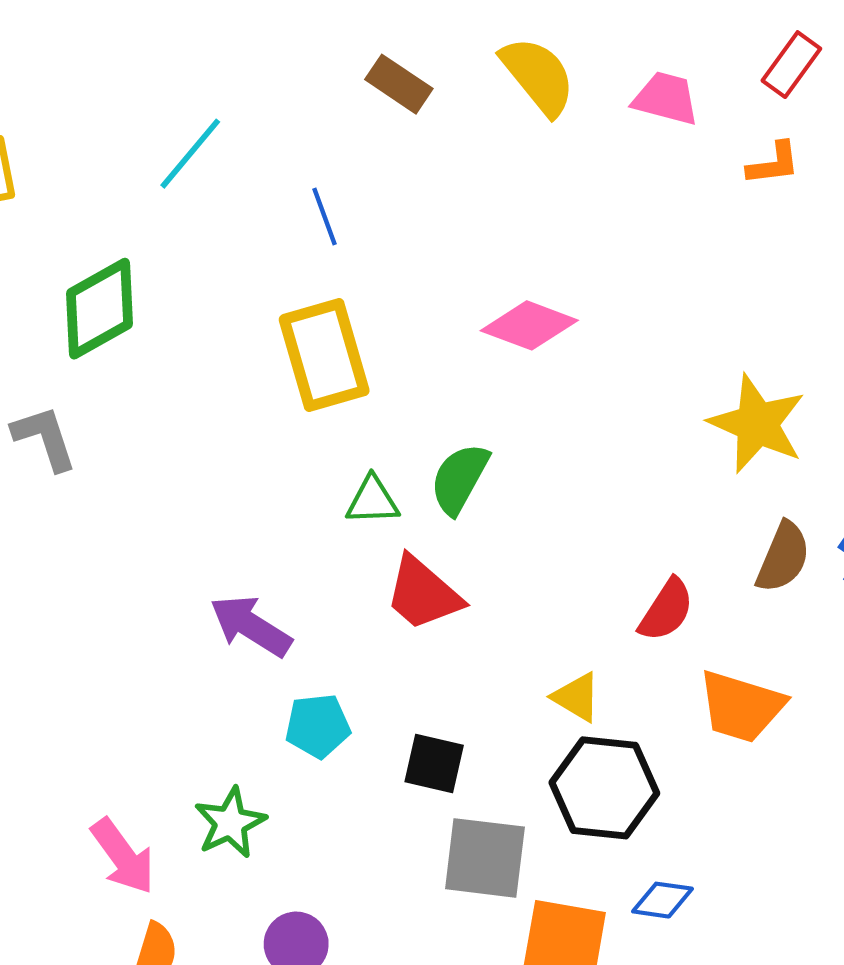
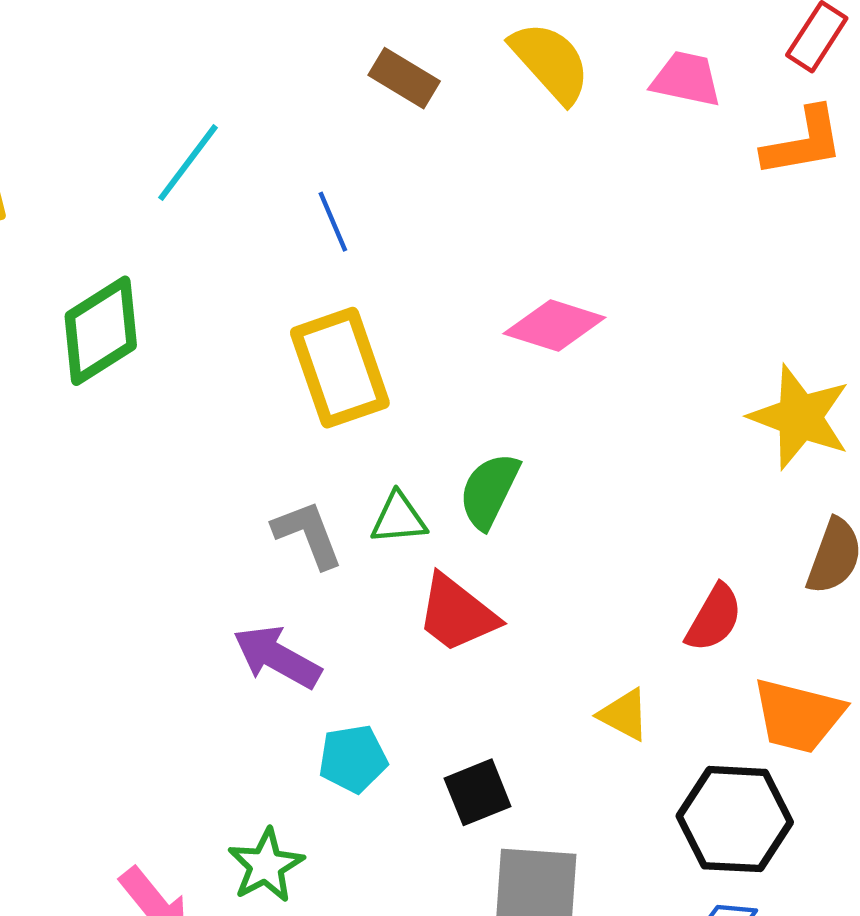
orange L-shape: (773, 164) -> (803, 142), size x1.5
gray L-shape: (45, 438) -> (308, 534), moved
black square: (434, 764) -> (478, 792), turned -32
black hexagon: (604, 788) -> (735, 819), moved

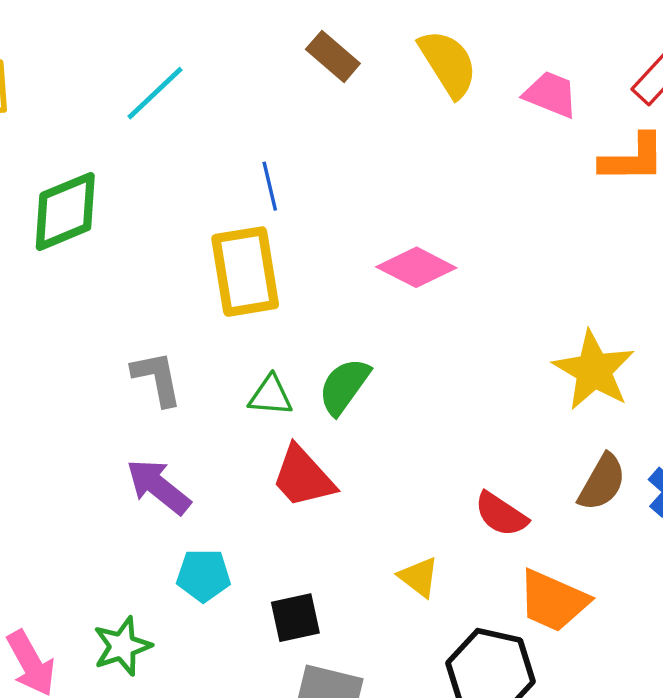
blue line: (333, 222) -> (270, 186), moved
gray L-shape: (308, 534) -> (157, 378), moved
red semicircle: (714, 618) -> (501, 514), turned 84

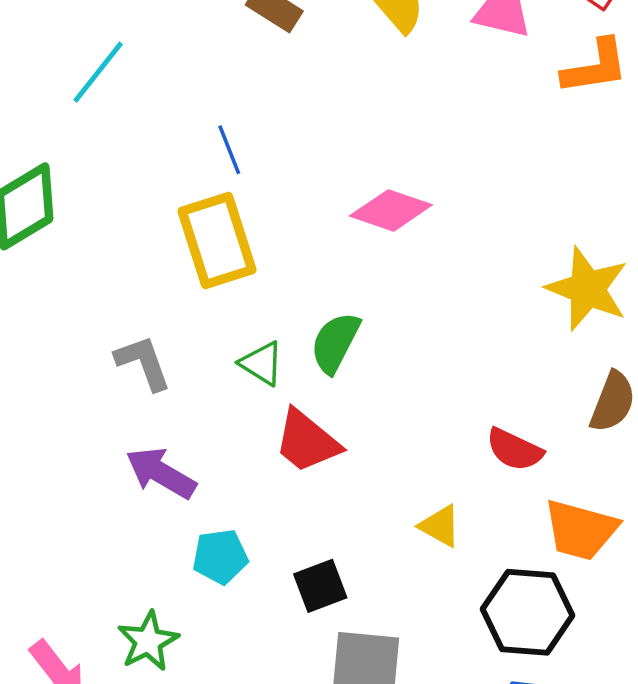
green triangle: (271, 396) -> (262, 363), turned 36

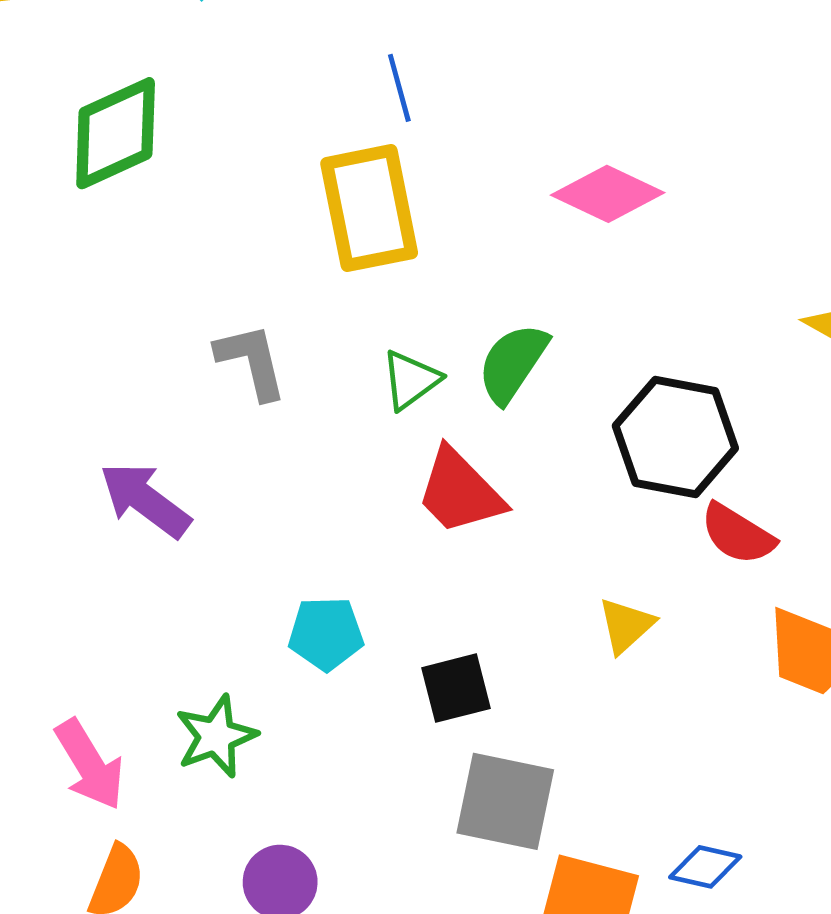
green triangle: (262, 363) -> (411, 380), turned 45
purple arrow: (161, 473) -> (145, 500), moved
yellow triangle: (440, 526) -> (626, 625), turned 42
black hexagon: (528, 612) -> (675, 437), moved

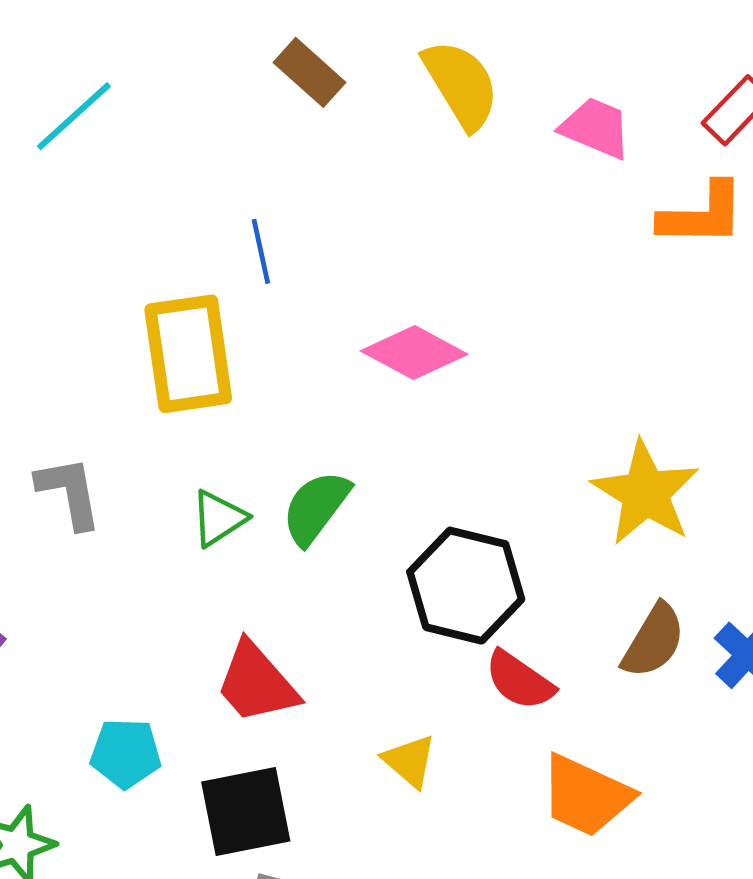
blue line: (399, 88) -> (261, 251), moved
red trapezoid: (460, 492) -> (257, 683), moved
yellow triangle: (626, 625) -> (410, 761), turned -40
black square: (456, 688) -> (246, 811), size x1.4

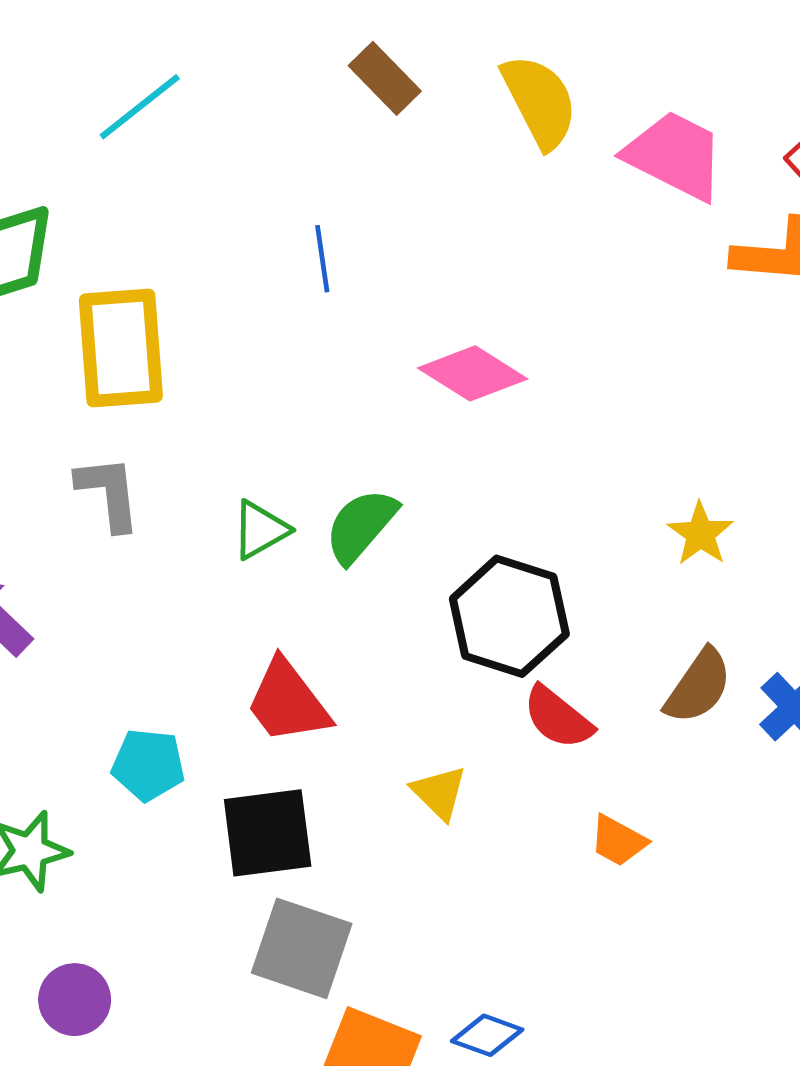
pink trapezoid: (596, 128) -> (675, 155), size x1.4
yellow rectangle: (188, 354) -> (121, 348), moved
yellow star: (645, 493) -> (700, 534), size x0.6
orange trapezoid: (586, 796) -> (618, 841), size x0.6

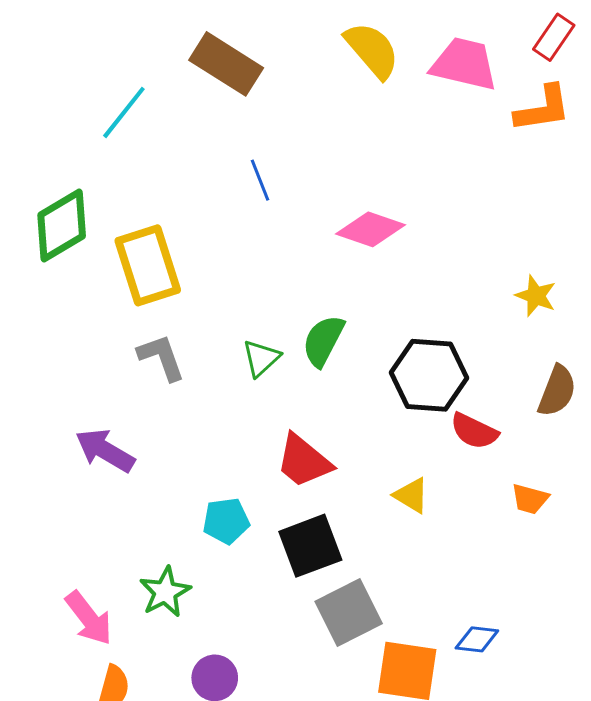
brown rectangle: (385, 78) -> (226, 64), moved, size x1.5
gray square: (302, 948) -> (349, 613), turned -32

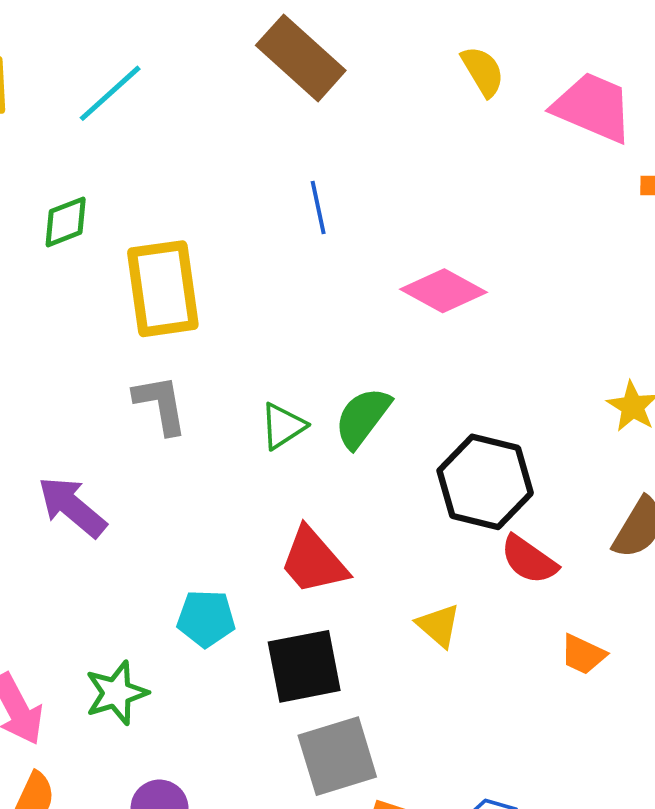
yellow semicircle: (372, 50) -> (483, 71), size x0.7
cyan line: (124, 112) -> (110, 93), moved
green diamond: (62, 225) -> (66, 222), size x0.6

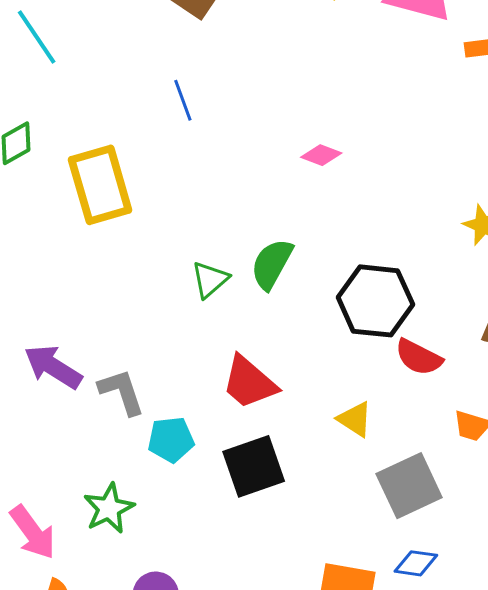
cyan line: (110, 93) -> (37, 37), turned -74
blue line: (318, 207) -> (183, 100), moved
pink diamond: (444, 291) -> (321, 155), size x0.6
gray L-shape: (161, 404) -> (122, 392), moved
gray square: (337, 756) -> (409, 486), moved

